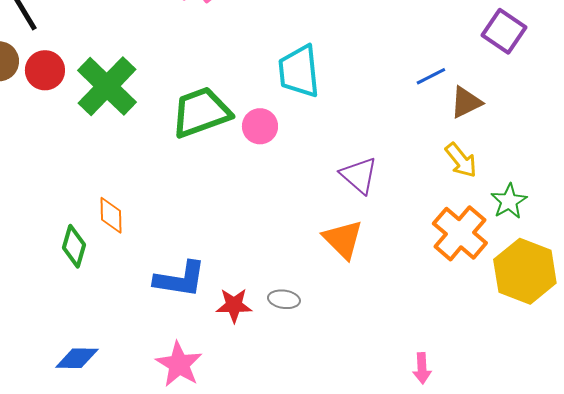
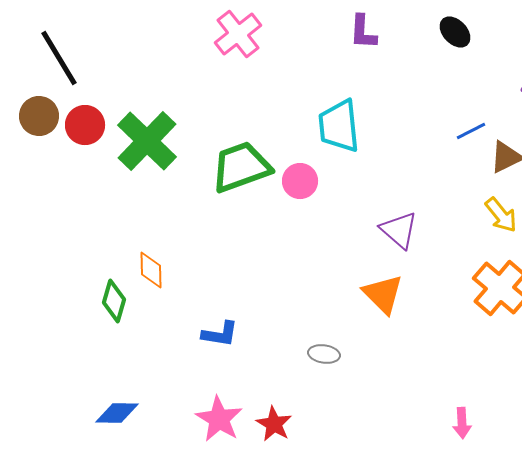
blue L-shape: (180, 279) -> (220, 334), size x0.7
red star: (234, 305) -> (274, 424), moved, turned 30

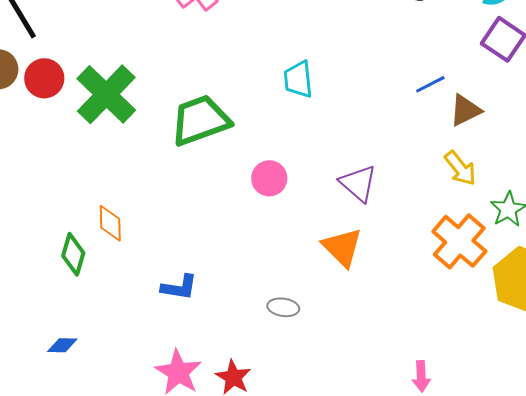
cyan trapezoid: (339, 126) -> (298, 79), size x0.7
pink circle: (300, 181) -> (269, 178), moved
blue diamond: (117, 413) -> (62, 345), moved, size x0.7

